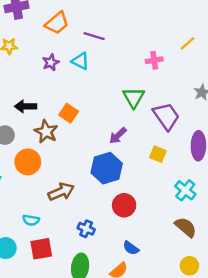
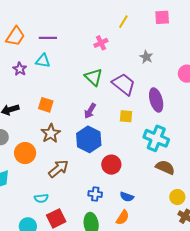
brown star: (46, 132) -> (51, 133), moved, turned 30
cyan cross: (185, 190) -> (156, 138), size x1.4
blue cross: (86, 229) -> (95, 194), moved

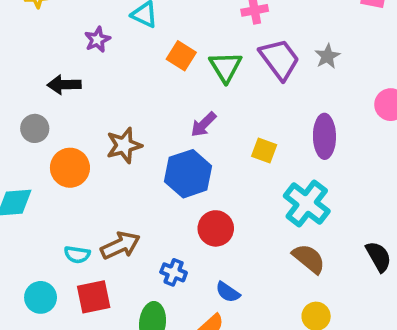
purple star: (20, 69) -> (97, 40), moved
purple trapezoid: (124, 84) -> (279, 59), moved
orange square: (46, 105) -> (181, 56), moved
brown arrow: (58, 169) -> (120, 245), moved

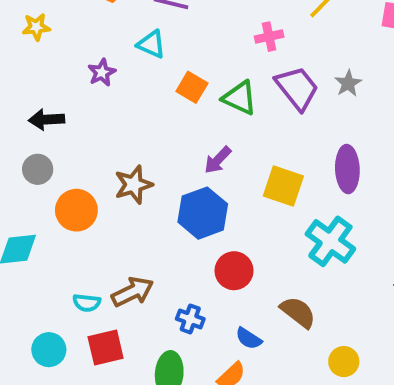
green triangle: (225, 67) -> (240, 98), turned -32
black arrow: (64, 85) -> (46, 120), moved
yellow square: (264, 151) -> (283, 186), size x1.5
brown semicircle: (309, 259) -> (298, 312), moved

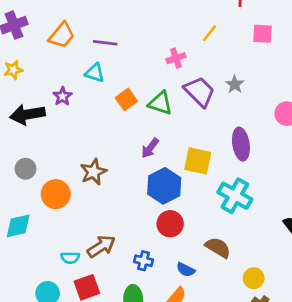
orange square: (192, 87) -> (126, 100), turned 30
black arrow: (46, 120) -> (27, 114), moved, size x1.4
blue hexagon: (203, 213) -> (164, 186), moved

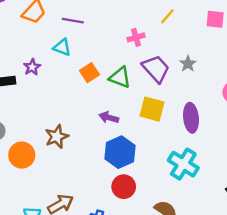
purple arrow: (150, 148) -> (109, 117), turned 66
yellow square: (198, 161) -> (152, 109), moved

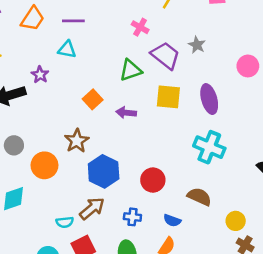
pink cross: (136, 37) -> (140, 27), turned -35
orange square: (89, 73) -> (93, 99), moved
green triangle: (120, 77) -> (131, 70), turned -30
blue hexagon: (120, 152) -> (104, 171), moved

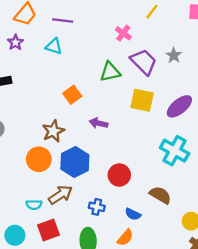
purple star: (40, 75) -> (15, 42), moved
purple ellipse: (209, 99) -> (179, 106), turned 60
purple arrow: (126, 113) -> (98, 123), moved
orange circle: (44, 165) -> (39, 159), moved

